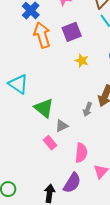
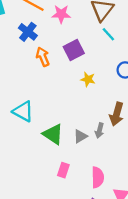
orange arrow: (42, 35) -> (43, 57), size x0.7
gray triangle: (62, 126) -> (80, 136), moved
pink rectangle: (50, 143) -> (63, 170), turned 64

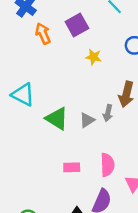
pink rectangle: (63, 170) -> (72, 167), moved, turned 72

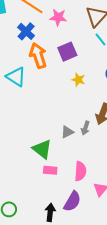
orange arrow: (43, 34) -> (38, 56), size x1.4
cyan triangle: (23, 95) -> (16, 77), moved
green triangle: (57, 119) -> (42, 149), moved

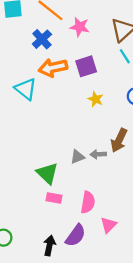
orange arrow: (38, 56) -> (53, 68), turned -90
gray arrow: (85, 128) -> (98, 154), turned 64

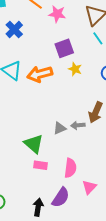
blue cross: (42, 39) -> (14, 30), moved
orange arrow: (53, 68) -> (40, 74), moved
yellow star: (96, 99) -> (75, 69), moved

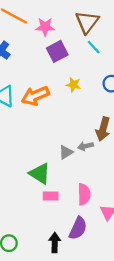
purple square: (64, 48) -> (57, 51), moved

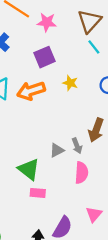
purple square: (57, 51) -> (44, 57), moved
gray arrow: (85, 146) -> (77, 146), turned -104
pink semicircle: (84, 194) -> (82, 173), moved

